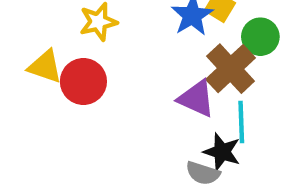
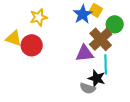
purple triangle: (196, 99) -> (85, 53), turned -30

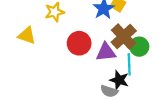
green circle: (115, 24) -> (139, 47), moved
red circle: (32, 45) -> (79, 43), moved

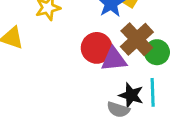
red circle: (79, 43) -> (97, 48), moved
cyan line: (129, 64) -> (153, 92), moved

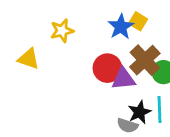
black star: (131, 95) -> (139, 112), turned 30

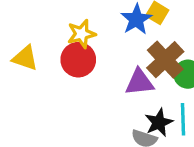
yellow star: (62, 31) -> (81, 34), moved
red circle: (107, 68) -> (78, 60), moved

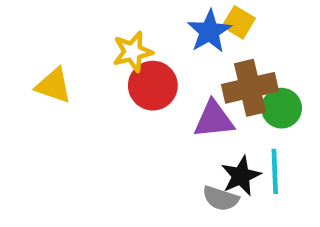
red circle: (78, 60) -> (153, 86), moved
brown cross: (165, 60) -> (250, 88), turned 30

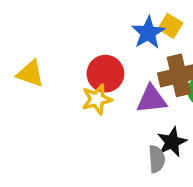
yellow star: (133, 52) -> (97, 99), moved
gray semicircle: (221, 198) -> (157, 159), turned -112

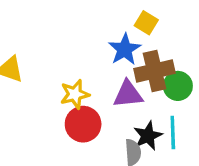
blue star: (148, 33) -> (125, 49), moved
red circle: (105, 74) -> (83, 124), moved

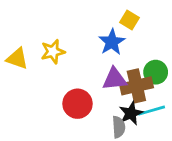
brown cross: (155, 71) -> (136, 86), moved
yellow star: (75, 94) -> (53, 52), moved
cyan line: (173, 132) -> (152, 111), turned 76

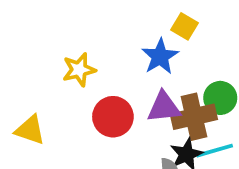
yellow triangle: (17, 58) -> (30, 130), moved
red circle: (78, 104) -> (113, 117), moved

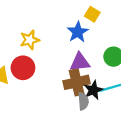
red circle: (113, 117) -> (23, 68), moved
brown cross: (194, 117) -> (77, 82), moved

